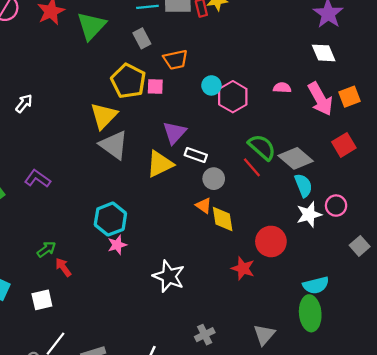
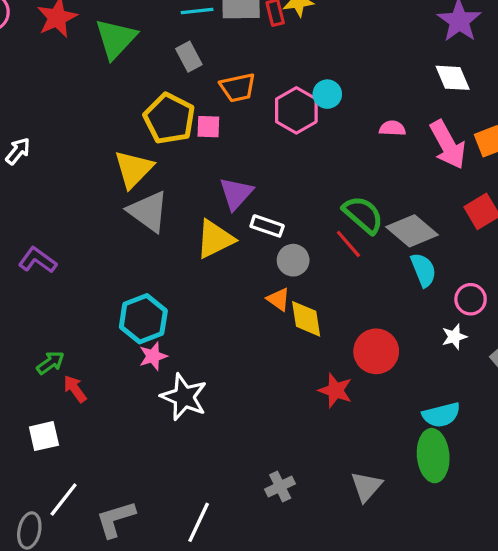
cyan circle: (211, 85) -> (327, 94), moved
pink hexagon: (233, 97) -> (296, 110), moved
white star: (309, 215) -> (454, 337), moved, size x0.7
white star: (169, 276) -> (184, 397), moved

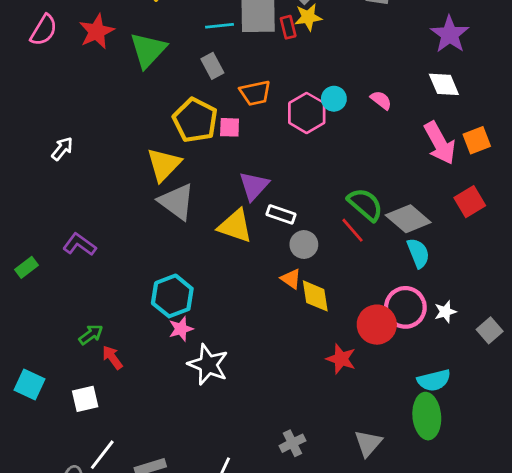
pink semicircle: (392, 128) -> (381, 100), moved, turned 35
yellow triangle: (215, 239) -> (235, 226), turned 45
pink circle: (471, 299) -> (405, 307), moved, size x1.5

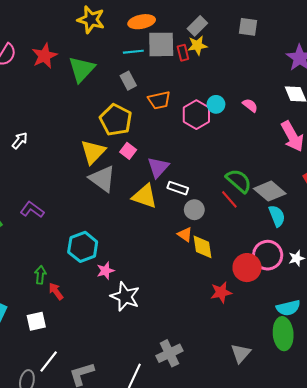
pink square: (230, 127) -> (128, 151), moved, turned 35
cyan hexagon: (172, 296) -> (83, 247), moved
green arrow: (91, 335) -> (40, 275), turned -48
red star: (341, 359) -> (221, 292), turned -30
gray cross: (292, 443) -> (169, 353), moved, size x1.4

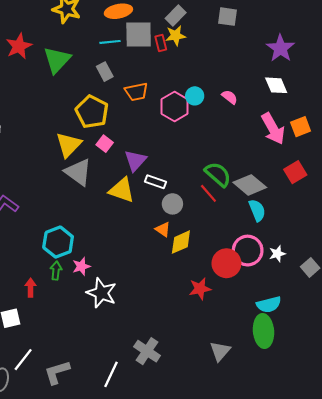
yellow diamond: (203, 247) -> (181, 242), turned 75
green arrow: (40, 275) -> (56, 271), moved
red arrow: (56, 291) -> (31, 288), turned 36
gray cross: (169, 353) -> (147, 351), turned -30

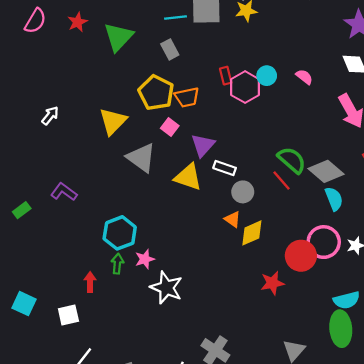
red rectangle: (161, 43) -> (226, 76), moved
red star: (19, 46) -> (78, 22), size x0.7
orange trapezoid: (136, 92) -> (187, 97), moved
yellow triangle: (69, 145) -> (113, 121), moved

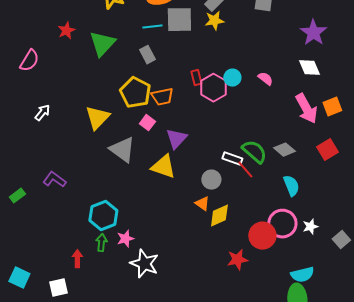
pink semicircle: (35, 21) -> (29, 61), moved
white rectangle: (225, 168) -> (232, 159), moved
gray diamond: (326, 171) -> (284, 150), moved, size x0.7

